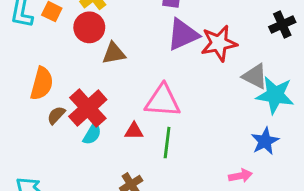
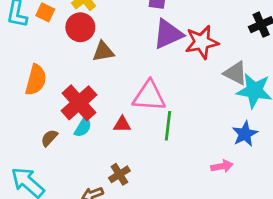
brown semicircle: (56, 115) -> (49, 138), moved
green line: (167, 143) -> (168, 126), moved

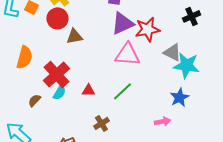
pink triangle: (149, 96) -> (127, 54), moved
green line: (168, 126) -> (122, 91), turned 40
brown cross: (119, 174) -> (101, 123), moved

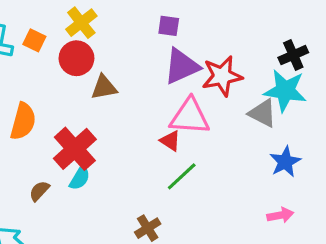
cyan star: (186, 65) -> (285, 91), moved
red triangle: (88, 90) -> (170, 141), moved, turned 32
blue star: (179, 97) -> (285, 162), moved
pink arrow: (162, 121) -> (280, 215), moved

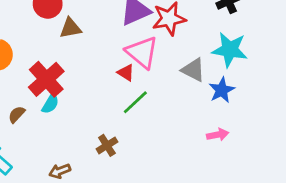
cyan star: (285, 91) -> (230, 50), moved
gray triangle: (263, 113) -> (193, 70), moved
pink triangle: (190, 116) -> (142, 52), turned 36

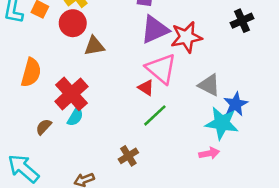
cyan star: (230, 50) -> (222, 123), moved
pink arrow: (218, 135) -> (209, 153), moved

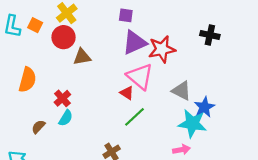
black cross: (242, 21) -> (210, 35), turned 36
red cross: (71, 94) -> (62, 98), size x0.6

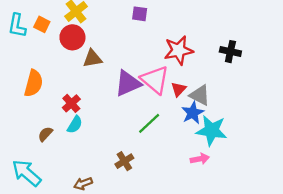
black cross: (210, 35) -> (230, 52), moved
purple triangle: (135, 43) -> (128, 83), moved
red triangle: (127, 93) -> (179, 89), moved, turned 40
blue star: (204, 107) -> (193, 113), moved

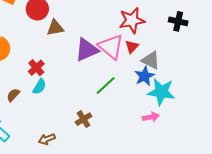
red triangle: (179, 89) -> (132, 47), moved

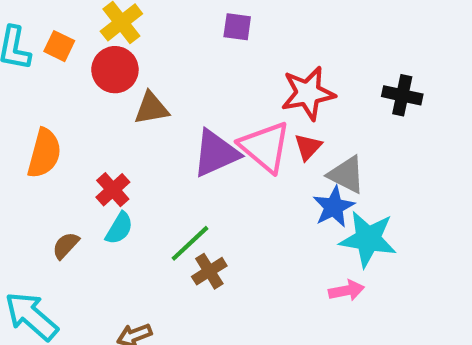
green line: (106, 86) -> (190, 243), moved
brown cross: (84, 119) -> (209, 271), moved

